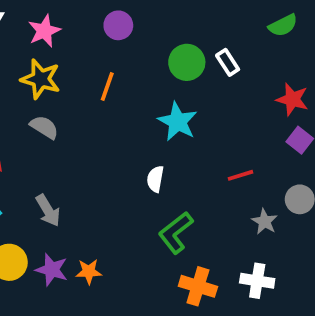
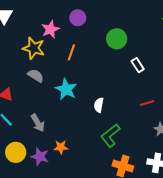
pink star: (44, 31) -> (50, 29), moved
white rectangle: (228, 62) -> (138, 65), moved
cyan star: (178, 122) -> (66, 89), moved
orange star: (89, 272) -> (61, 147), moved

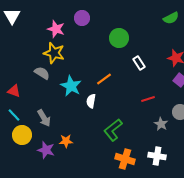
pink star: (50, 29) -> (56, 29), turned -30
yellow star: (34, 48) -> (54, 53), moved
orange line: (71, 52) -> (104, 79), moved, turned 35
white semicircle: (99, 105) -> (91, 101), moved
yellow circle: (16, 152) -> (22, 135), moved

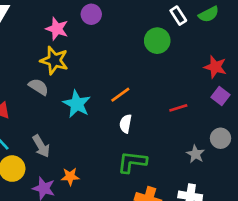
green circle: (119, 38) -> (157, 41), moved
white rectangle: (139, 63) -> (178, 16), moved
red line: (148, 99) -> (178, 108), moved
white semicircle: (91, 101) -> (126, 124), moved
green L-shape: (113, 130) -> (132, 162), turned 45

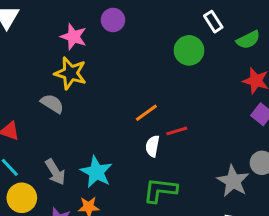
green semicircle: (209, 14) -> (248, 40), moved
cyan star: (77, 104) -> (96, 172), moved
red line: (178, 108) -> (177, 131), moved
gray star: (195, 154) -> (233, 181), size x1.5

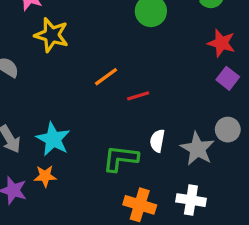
yellow star: (70, 73) -> (52, 35), moved
white semicircle: (153, 146) -> (157, 141), moved

